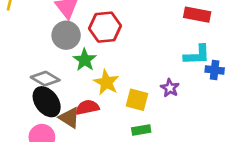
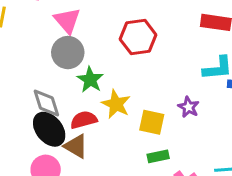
red hexagon: (105, 27) -> (138, 37), moved
gray diamond: (45, 79) -> (46, 103), turned 44
red semicircle: (87, 107) -> (84, 120), moved

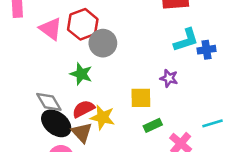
red hexagon: (138, 37) -> (83, 24), moved
gray circle: (68, 53) -> (103, 43), moved
yellow star: (116, 104) -> (102, 117), moved
brown triangle: (76, 146) -> (82, 133), turned 30

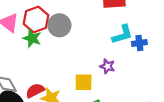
gray circle: (103, 43) -> (59, 25), moved
green star: (81, 74) -> (32, 38), moved

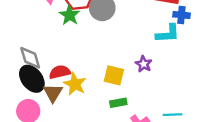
blue cross: (139, 43) -> (181, 15), moved

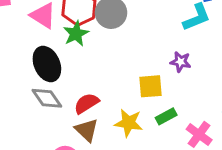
green star: (70, 15) -> (76, 34), turned 30
black ellipse: (32, 79) -> (47, 64), moved, turned 32
yellow star: (75, 84) -> (129, 123), moved

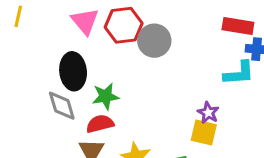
green star: (76, 34) -> (106, 96), moved
yellow square: (151, 86) -> (204, 132), moved

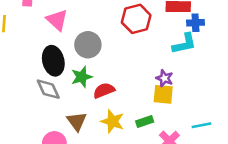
red hexagon: (124, 25) -> (136, 19), moved
gray circle: (154, 41) -> (88, 45), moved
red semicircle: (100, 124) -> (104, 90), moved

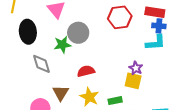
blue cross: (195, 23) -> (159, 26), moved
black ellipse: (53, 61) -> (28, 32), moved
green star: (82, 77) -> (62, 45), moved

